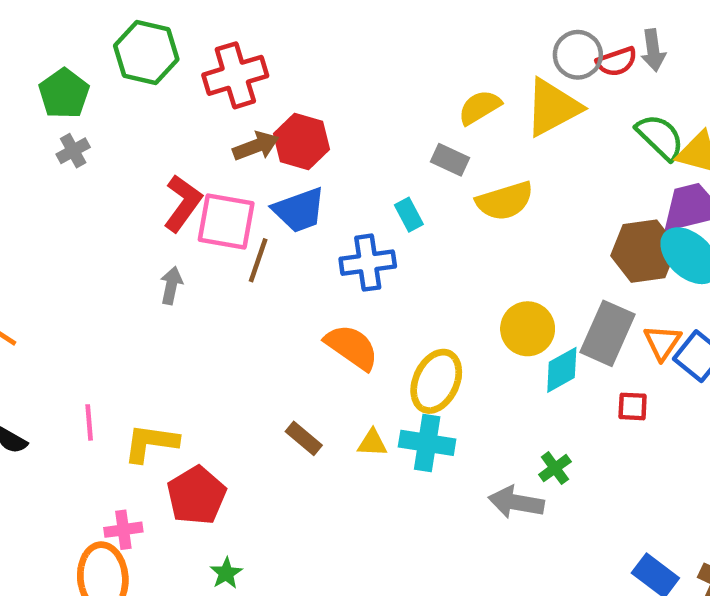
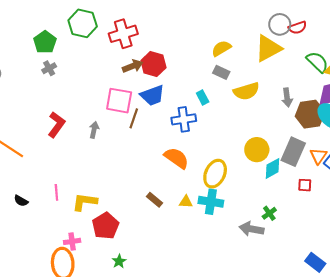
gray arrow: (653, 50) -> (287, 97), moved
yellow semicircle: (480, 107) -> (221, 48), moved
red L-shape: (183, 203) -> (56, 125), moved

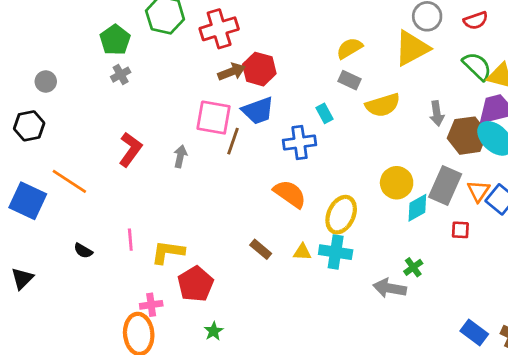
red semicircle: (297, 28) -> (476, 20), moved

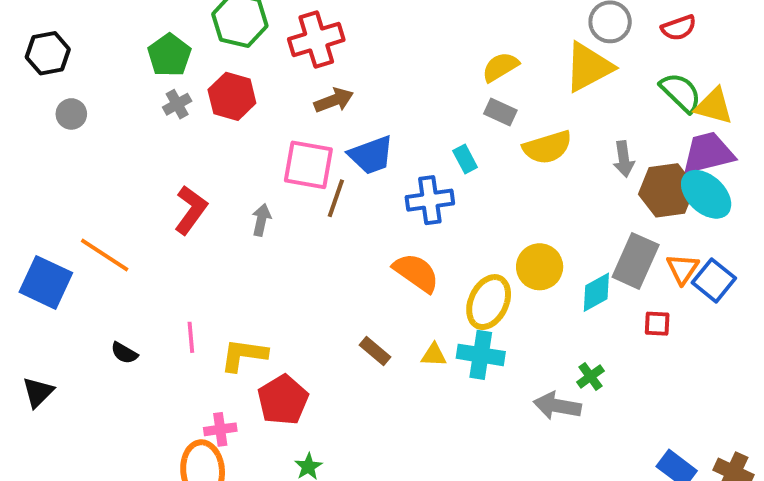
red hexagon: (259, 69) -> (232, 96), moved
black hexagon: (29, 126) -> (48, 53), moved
yellow circle: (397, 183) -> (540, 267), moved

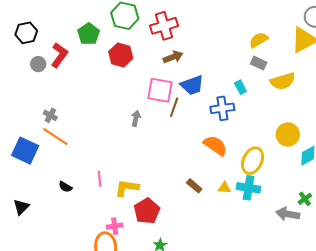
gray cross: (177, 104) -> (50, 115), moved, turned -32
red L-shape: (191, 210) -> (59, 55), moved
yellow circle: (540, 267) -> (288, 134), moved

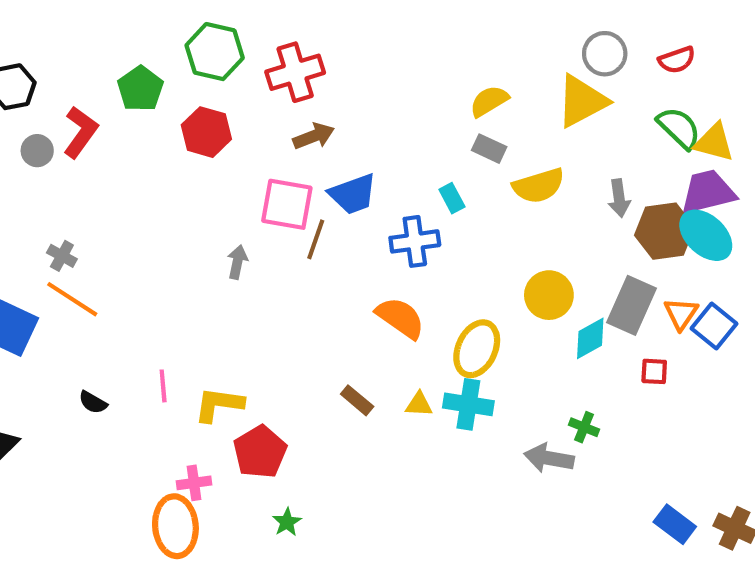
green cross: (305, 199) -> (584, 427), turned -32

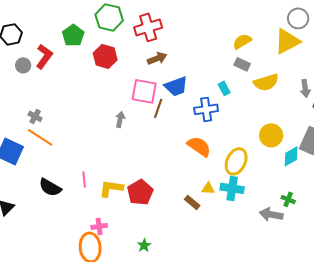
brown rectangle: (357, 400) -> (192, 202), moved
black semicircle: (93, 402) -> (50, 187), size x1.6
red pentagon: (260, 452) -> (140, 192), moved

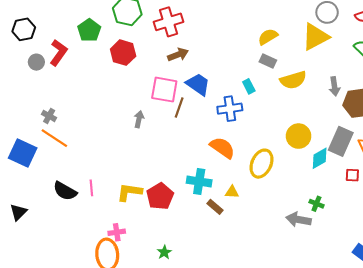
blue trapezoid: (176, 86) -> (198, 84), turned -125
pink line: (84, 179) -> (91, 188), moved
cyan cross: (232, 188) -> (199, 182), moved

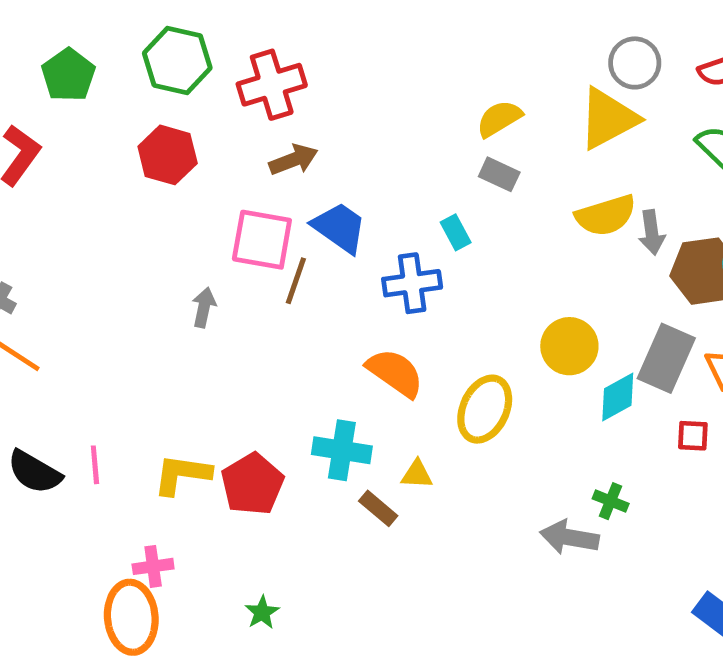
green pentagon: (89, 30) -> (68, 75), moved
yellow semicircle: (293, 80) -> (606, 215), moved

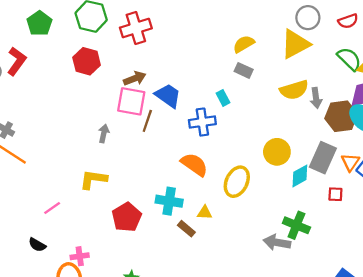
brown arrow: (293, 160) -> (135, 78), moved
pink line: (95, 465) -> (52, 208), turned 60
black semicircle: (34, 472) -> (37, 245), moved, size x0.7
yellow L-shape: (182, 474) -> (93, 179), moved
green cross: (611, 501) -> (296, 225), size x1.6

